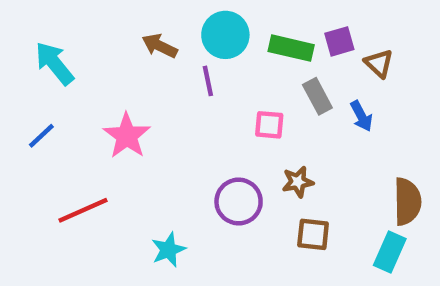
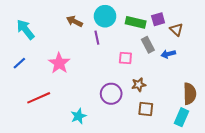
blue arrow: (361, 116) -> (168, 54), turned 104

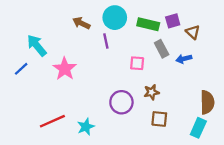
cyan arrow: (25, 29) -> (37, 45), moved
red line: (39, 98) -> (52, 121), moved

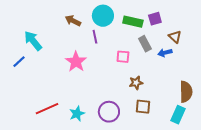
brown triangle: (193, 32) -> (175, 37), moved
pink star: (65, 69) -> (76, 62), moved
purple circle: (121, 102) -> (109, 112), moved

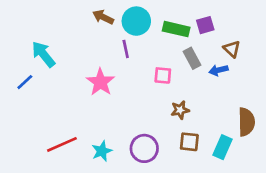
brown arrow: (73, 21) -> (103, 17), moved
cyan rectangle: (178, 115) -> (223, 147), moved

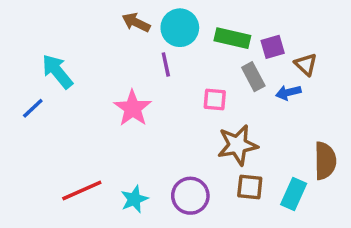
purple square: (205, 25) -> (273, 47), moved
brown star: (180, 110) -> (238, 145), size x1.6

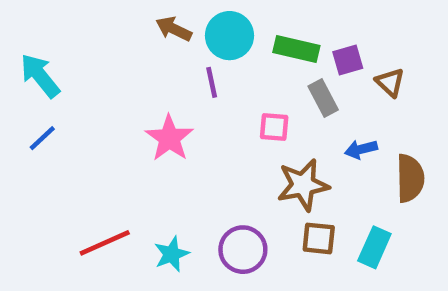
cyan arrow: (57, 71) -> (40, 76), moved
blue arrow: (288, 92) -> (361, 149), moved
brown semicircle: (325, 161) -> (410, 178), moved

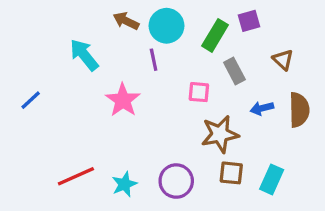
green rectangle: (296, 49) -> (215, 35), turned -72
purple square: (348, 60) -> (249, 21), moved
cyan arrow: (40, 76) -> (84, 55), moved
brown semicircle: (410, 178) -> (299, 110), moved

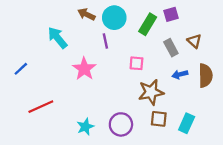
gray rectangle: (234, 71) -> (171, 48), moved
red line: (76, 176) -> (41, 107), moved

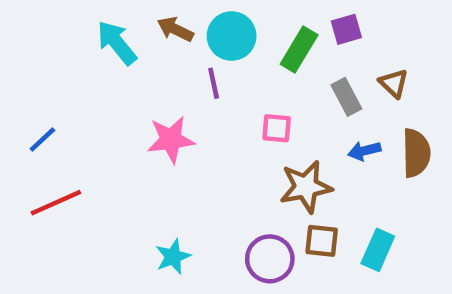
cyan arrow: (58, 38) -> (117, 43), moved
pink star: (84, 69) -> (171, 140), turned 30
red line: (41, 107) -> (56, 203), moved
purple circle: (121, 124) -> (270, 259), moved

